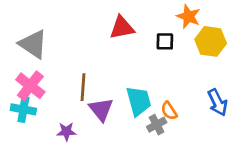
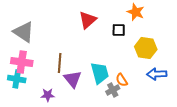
red triangle: (122, 28) -> (88, 20), turned -30
yellow hexagon: (211, 41) -> (146, 48), moved
pink cross: (30, 86) -> (22, 62), turned -30
blue arrow: (218, 102) -> (157, 74), turned 114

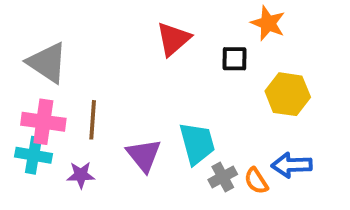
brown line: (60, 63) -> (93, 120), moved
blue arrow: (157, 74) -> (292, 165), moved
orange semicircle: (122, 80) -> (256, 181), moved
purple star: (48, 95) -> (81, 175), moved

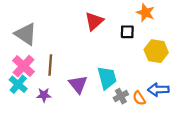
pink cross: (43, 122) -> (24, 66), turned 35
cyan cross: (34, 155) -> (18, 84), turned 30

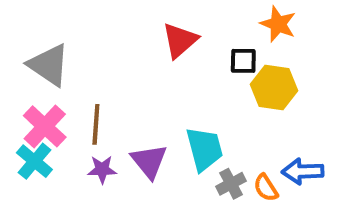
yellow hexagon: (156, 51) -> (274, 88), moved
purple star: (44, 95) -> (102, 169), moved

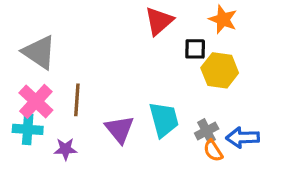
red triangle: (180, 40) -> (159, 21), moved
cyan cross: (34, 161) -> (28, 129), turned -36
purple star: (102, 169) -> (65, 149), moved
gray cross: (231, 184) -> (207, 131), moved

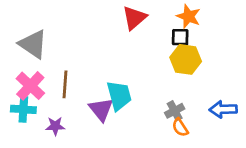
black square: (195, 49) -> (180, 37), moved
cyan trapezoid: (164, 119) -> (119, 96), moved
blue arrow: (243, 138) -> (223, 109), moved

